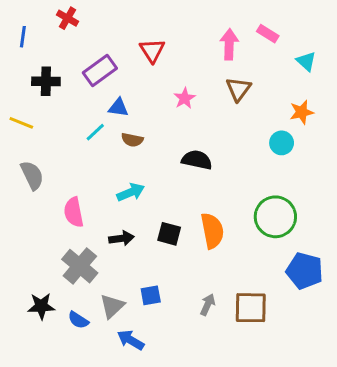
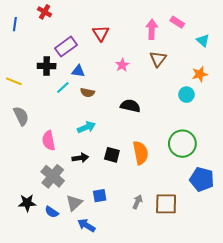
black cross: (46, 81) -> (47, 66), moved

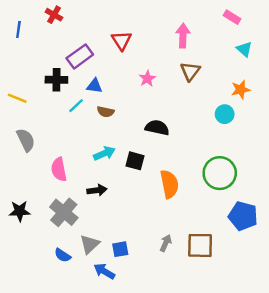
pink rectangle: (177, 22) -> (232, 17), moved
black square: (112, 155) -> (135, 161), moved
blue square: (100, 196) -> (120, 249), moved
black star: (27, 203) -> (20, 211), moved

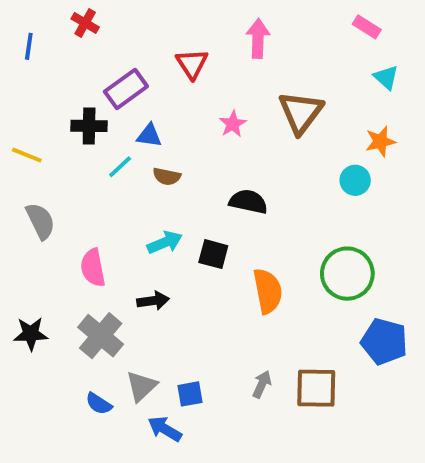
pink arrow: (183, 36) -> (258, 39), moved
brown triangle: (190, 71) -> (301, 112), size x1.4

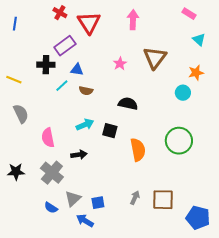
red cross: (85, 23) -> (60, 13), moved
red triangle: (192, 64) -> (89, 23), moved, size x1.4
blue pentagon: (384, 342) -> (198, 218), moved

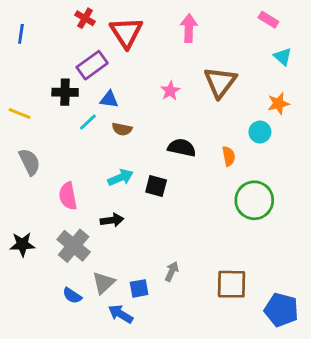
orange semicircle: (138, 150) -> (229, 156), moved, size x0.6
gray arrow: (135, 198) -> (172, 271), moved

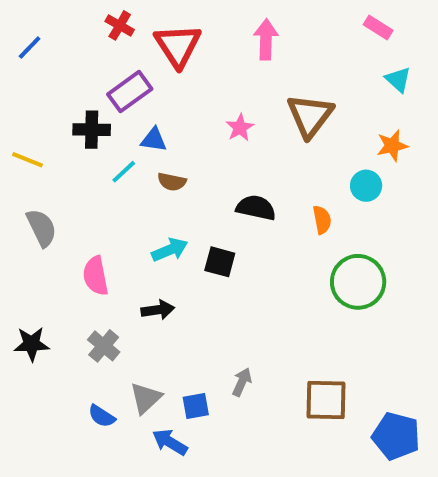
blue line: (21, 34) -> (30, 48), turned 36
gray cross: (74, 246) -> (104, 346), size x0.7

